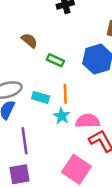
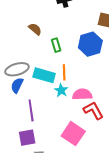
green rectangle: (55, 60) -> (56, 45), turned 48
cyan rectangle: (41, 97) -> (44, 75), size x1.5

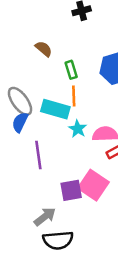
gray ellipse: (17, 69) -> (20, 101), turned 70
orange line: (64, 72) -> (74, 96), moved
purple square: (27, 138) -> (71, 190), moved

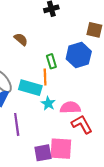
green rectangle: (71, 70) -> (51, 61), moved
pink square: (93, 185) -> (61, 149), turned -30

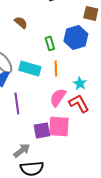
orange line: (45, 77) -> (56, 68), moved
cyan star: (48, 103) -> (80, 83), moved
pink semicircle: (70, 108) -> (58, 97), moved, turned -54

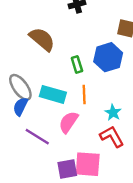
brown semicircle: (21, 22) -> (42, 39), size x1.6
pink semicircle: (58, 97) -> (68, 122), moved
purple line: (17, 103) -> (37, 137), turned -50

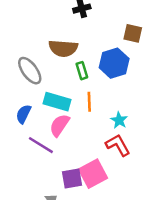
brown semicircle: (42, 39) -> (63, 48), moved, turned 144
gray ellipse: (20, 87) -> (30, 71), moved
pink semicircle: (68, 122) -> (60, 125), moved
pink square: (88, 164) -> (93, 174), turned -32

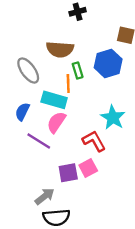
orange line: (89, 102) -> (68, 83), moved
cyan star: (119, 120) -> (113, 118), size x1.5
red L-shape: (118, 145) -> (94, 141), moved
pink square: (93, 174) -> (88, 168), size x0.7

